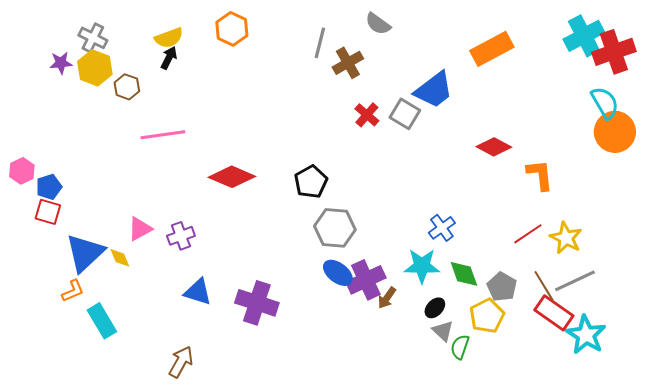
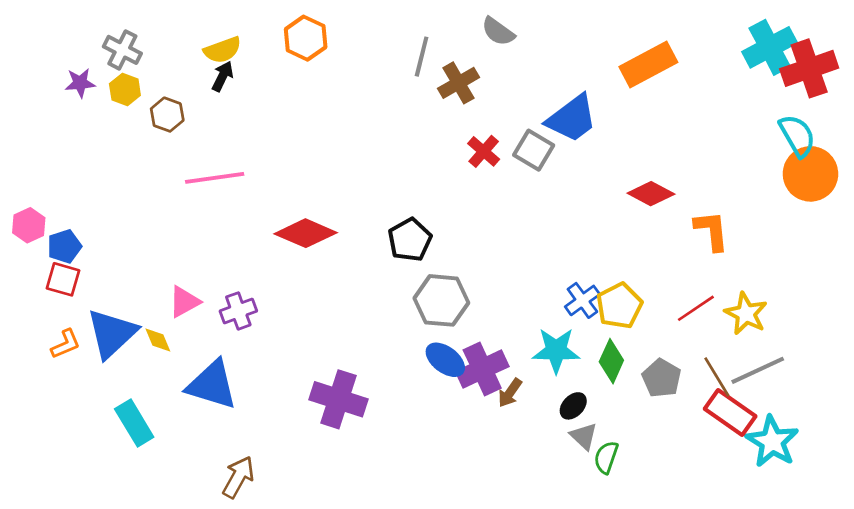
yellow hexagon: (95, 68) -> (125, 90), size x0.7
green diamond: (464, 274) -> (611, 361), turned 44
orange L-shape: (73, 291) -> (66, 344), moved
blue triangle: (198, 292) -> (212, 385), moved, size x1.4
yellow pentagon: (487, 316) -> (619, 306), moved

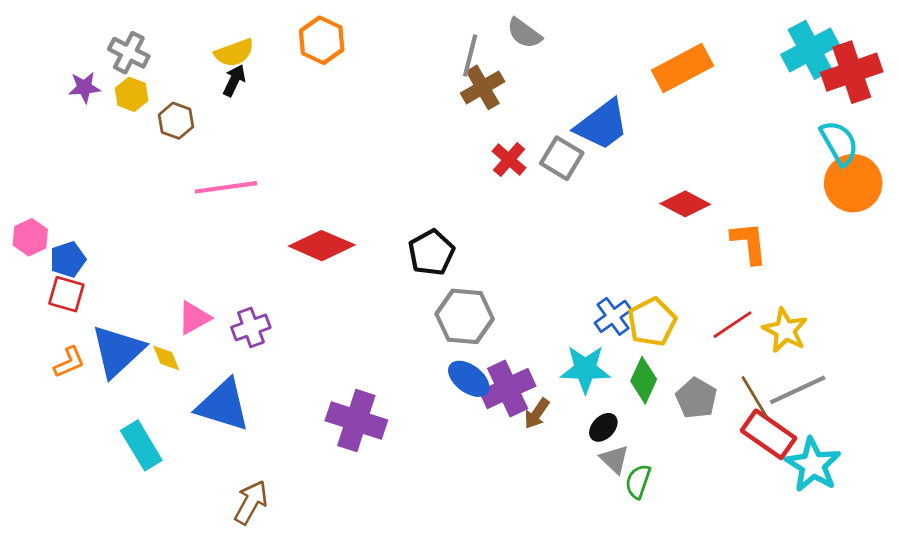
gray line: (422, 57) -> (470, 55), moved

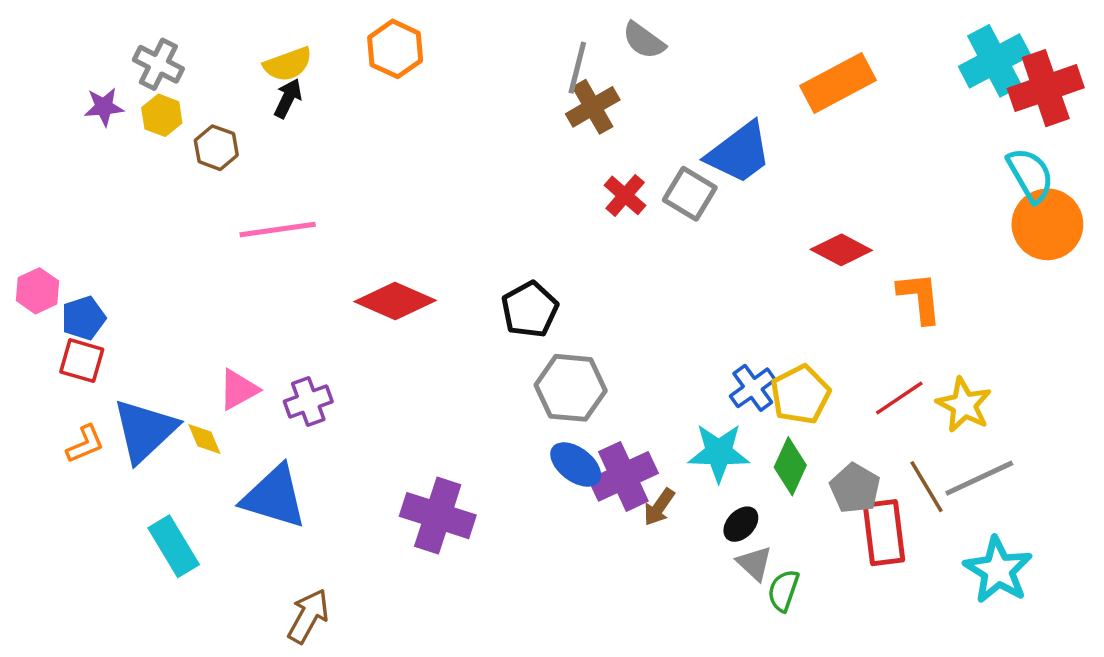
red rectangle: (768, 434) -> (884, 533), moved, turned 48

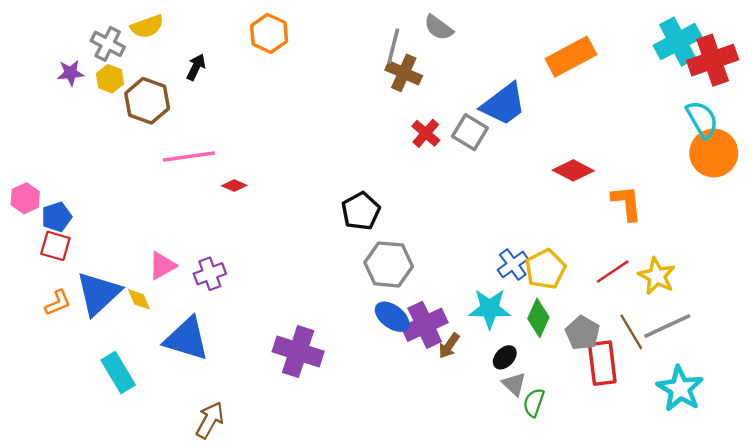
yellow semicircle: (288, 64) -> (147, 26), moved
brown cross: (593, 107) -> (404, 73), turned -36
brown hexagon: (216, 148) -> (147, 101), size x1.5
red diamond: (395, 301) -> (234, 186), moved, size x0.5

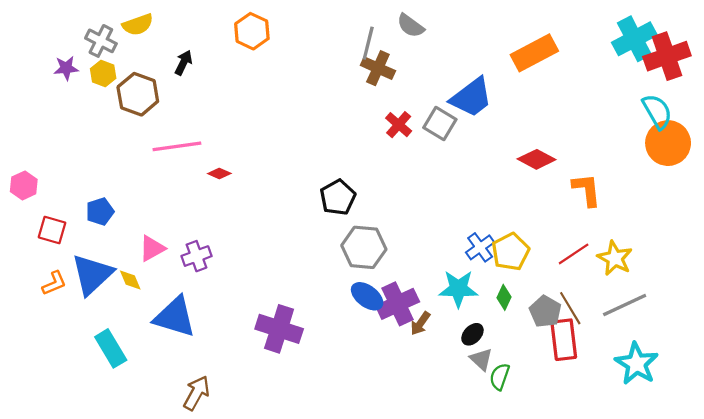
blue pentagon: (57, 217) -> (100, 212), moved
green diamond: (538, 318) -> (504, 297), size x0.7
brown line: (631, 332) -> (570, 308), moved

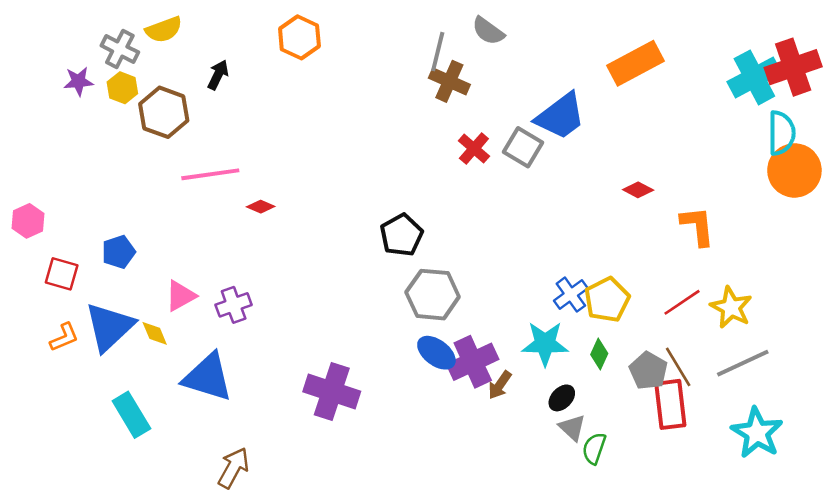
cyan cross: (634, 39) -> (754, 77), moved
cyan semicircle: (657, 112) -> (782, 133), turned 30
red diamond: (537, 159) -> (638, 190), size x0.7

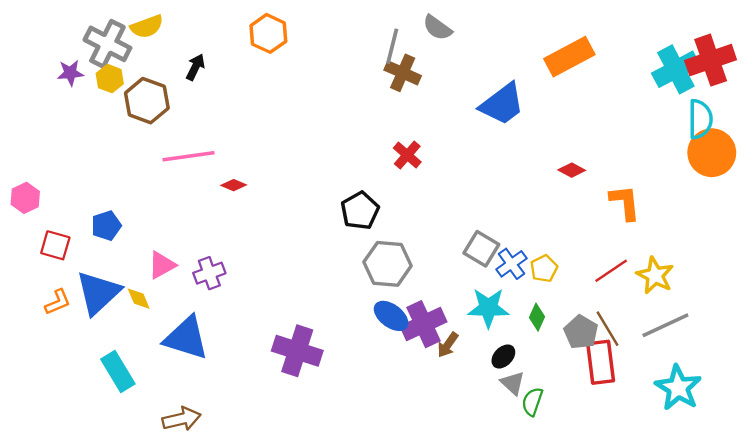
gray cross: (120, 49) -> (107, 44), size x1.4
gray square: (523, 147) -> (481, 249), moved
red cross: (474, 148) -> (407, 155), moved
yellow pentagon: (607, 300) -> (544, 268), size x0.7
brown arrow: (234, 468) -> (182, 419), moved, turned 48

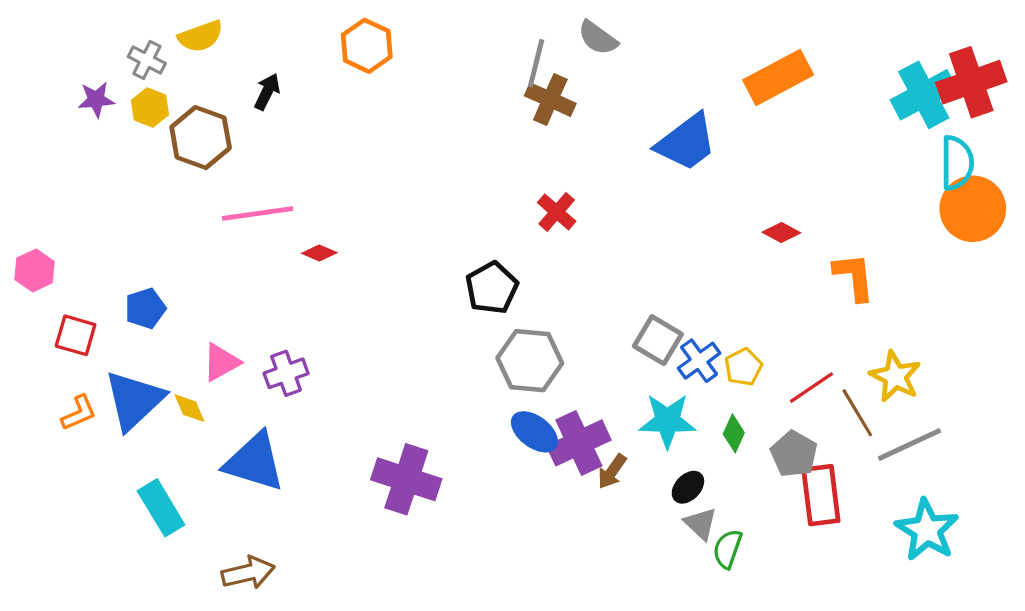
gray cross: (107, 44) -> (147, 60), size x0.6
red line: (611, 271) -> (811, 388), moved
brown line: (608, 329) -> (857, 413), moved

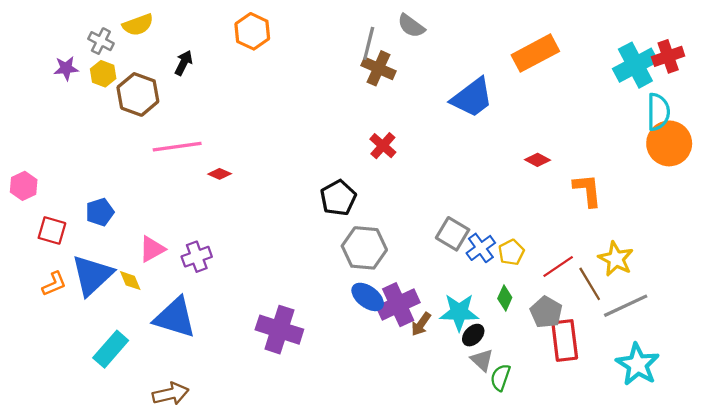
red cross: (971, 82) -> (668, 56), size x0.7
cyan star: (667, 421) -> (459, 312), moved
cyan rectangle: (161, 508) -> (111, 349), turned 72

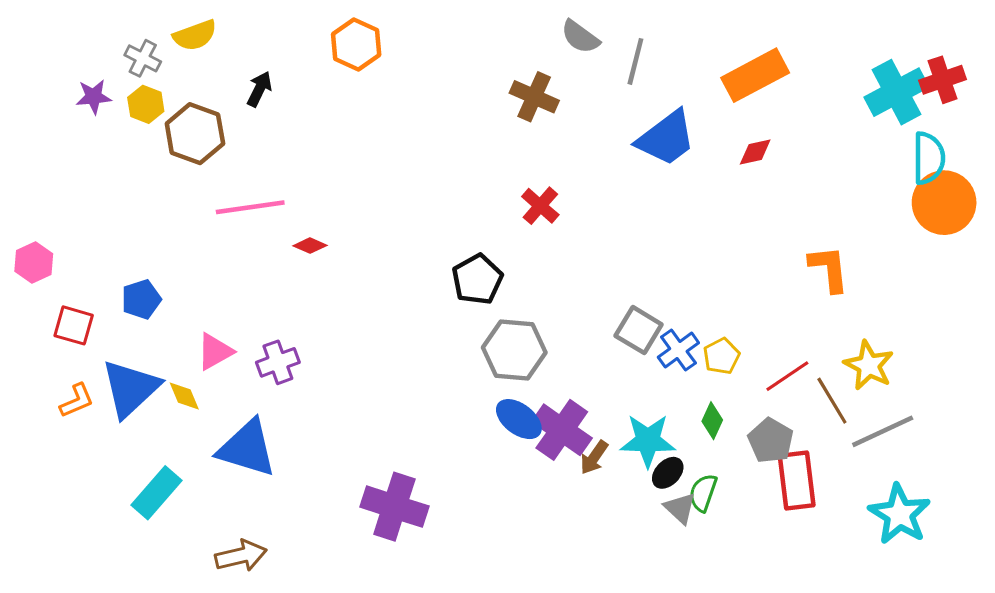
gray line: (369, 43) -> (635, 61), moved
red diamond: (537, 160) -> (755, 152), moved, turned -40
purple cross: (398, 305) -> (562, 430), turned -30
purple cross: (279, 330) -> (394, 507), moved
green semicircle: (500, 377) -> (703, 493), moved

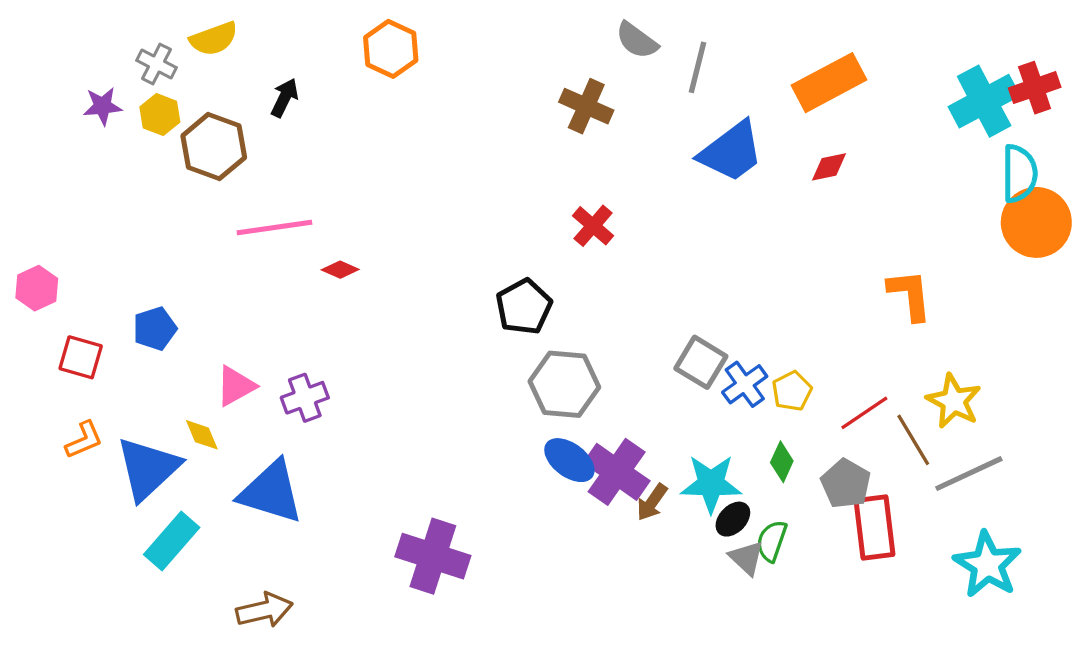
blue triangle: (130, 388) -> (148, 469), moved

